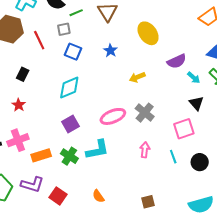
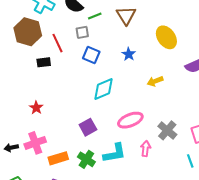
black rectangle: (23, 74) -> (44, 62), moved, turned 56
cyan diamond: (69, 87) -> (103, 89), moved
gray cross: (145, 113) -> (167, 130), moved
pink arrow: (145, 150) -> (146, 149), moved

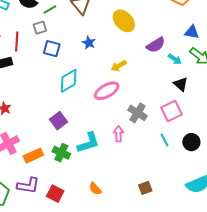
red line: (58, 43) -> (17, 41), turned 36
pink ellipse: (130, 120) -> (107, 91), moved

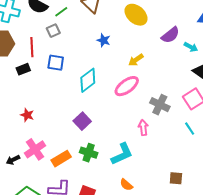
blue square: (52, 49) -> (56, 63), moved
cyan L-shape: (88, 143) -> (122, 154), moved
brown square: (145, 188) -> (176, 178), turned 32

